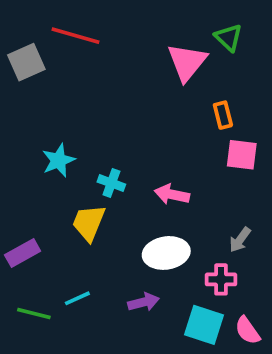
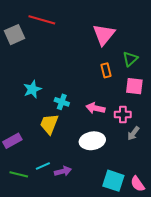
green triangle: (229, 38) -> (130, 59), moved, turned 35
orange rectangle: (223, 115) -> (106, 70), moved
pink cross: (221, 279) -> (123, 114), moved
purple arrow: (144, 302) -> (63, 171), moved

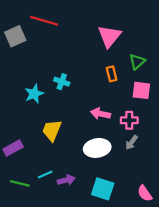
cyan cross: (62, 102) -> (62, 82), moved
gray arrow: (133, 133) -> (131, 142), moved
cyan square: (113, 181) -> (103, 189), moved

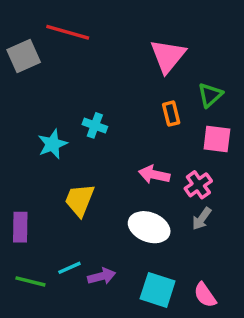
pink cross: (129, 120) -> (198, 185), turned -35
purple rectangle: (13, 148) -> (20, 227), turned -60
white ellipse: (97, 148) -> (149, 227), turned 30
pink semicircle: (145, 193) -> (205, 295), moved

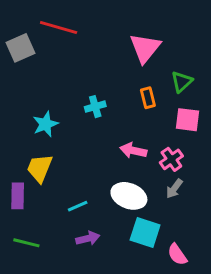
cyan cross: (95, 125) -> (95, 107), moved, turned -36
yellow trapezoid: (80, 200) -> (40, 168), moved
cyan line: (69, 268) -> (78, 206), moved
cyan square: (158, 290) -> (145, 233), moved

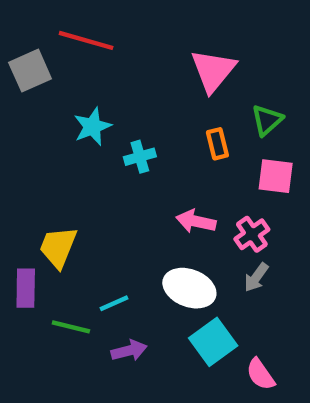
cyan star: (45, 124) -> (92, 127), moved
cyan square: (145, 233) -> (213, 342), turned 36
green line: (26, 243) -> (71, 327), moved

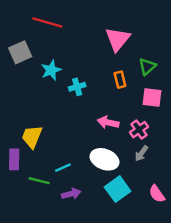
gray square: (30, 71) -> (20, 52), moved
pink semicircle: (260, 374) -> (157, 194), moved

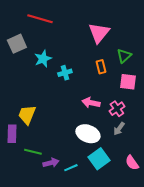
cyan line: (63, 168) -> (71, 168), moved
purple arrow: (71, 194) -> (51, 163), moved

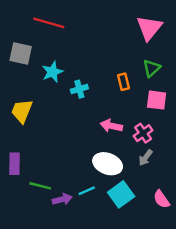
pink triangle: (99, 33) -> (149, 28), moved
gray square: (17, 44) -> (21, 54), turned 36
yellow trapezoid: (27, 115) -> (22, 111), moved
cyan line: (71, 168) -> (87, 191), moved

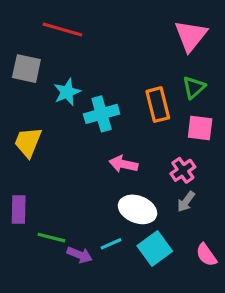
orange rectangle: (123, 82) -> (158, 105), size x1.5
cyan cross: (79, 89) -> (102, 114), size x1.5
pink arrow: (111, 126) -> (123, 164), moved
purple arrow: (62, 199) -> (80, 255), turned 36

